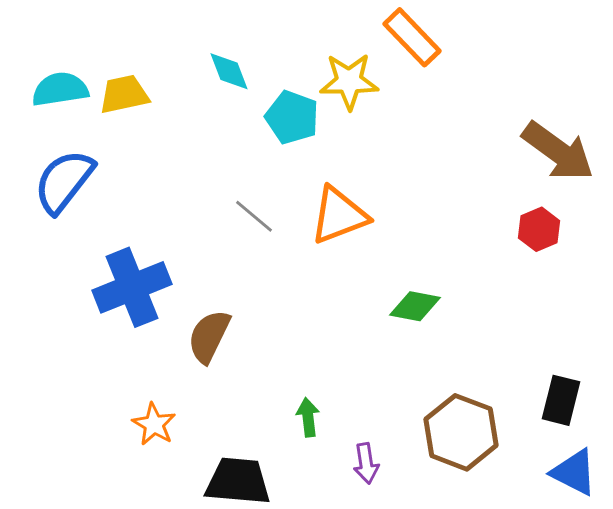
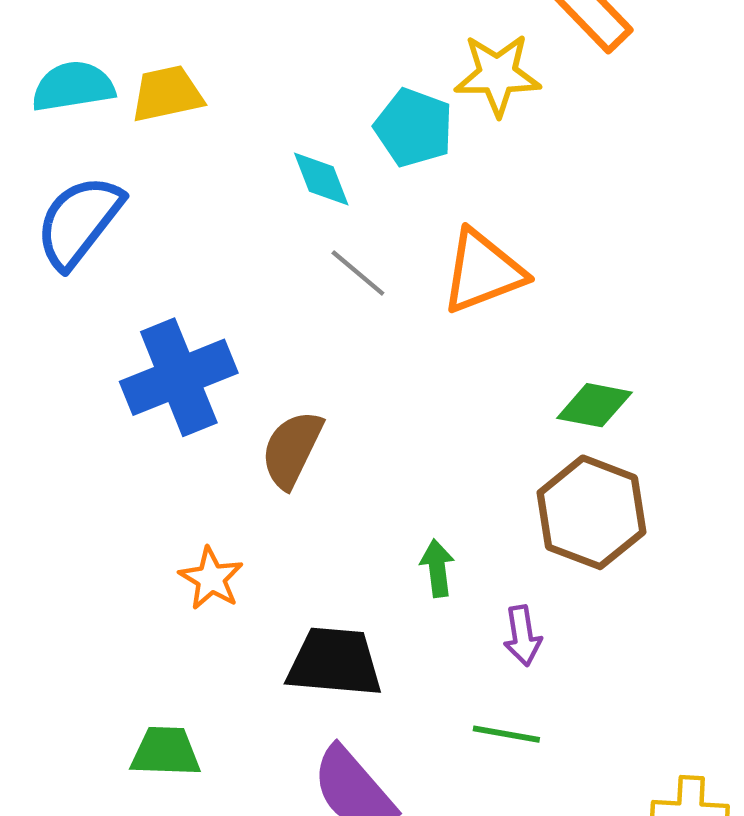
cyan diamond: (229, 71) -> (321, 179), moved
brown hexagon: (461, 432) -> (591, 512), moved

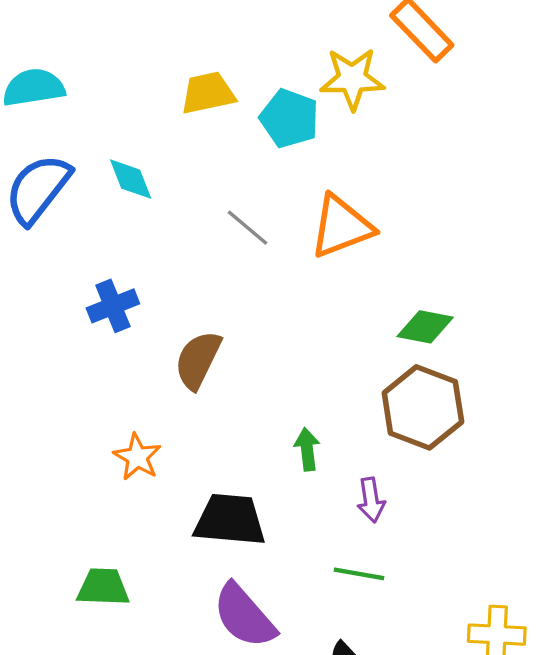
yellow trapezoid: (167, 94) -> (208, 93), moved
cyan diamond: (321, 179) -> (131, 179), moved
blue cross: (179, 377) -> (113, 306), size x0.6

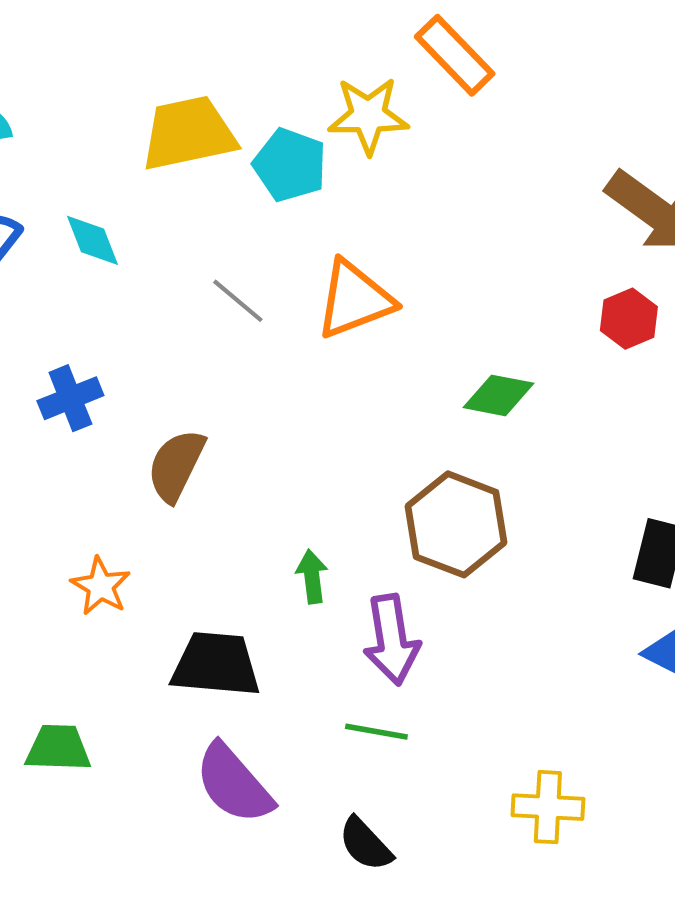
yellow trapezoid: (208, 93) -> (188, 133), size x1.4
green diamond: (425, 327) -> (499, 395), moved
purple arrow: (371, 500) -> (392, 640), size x1.6

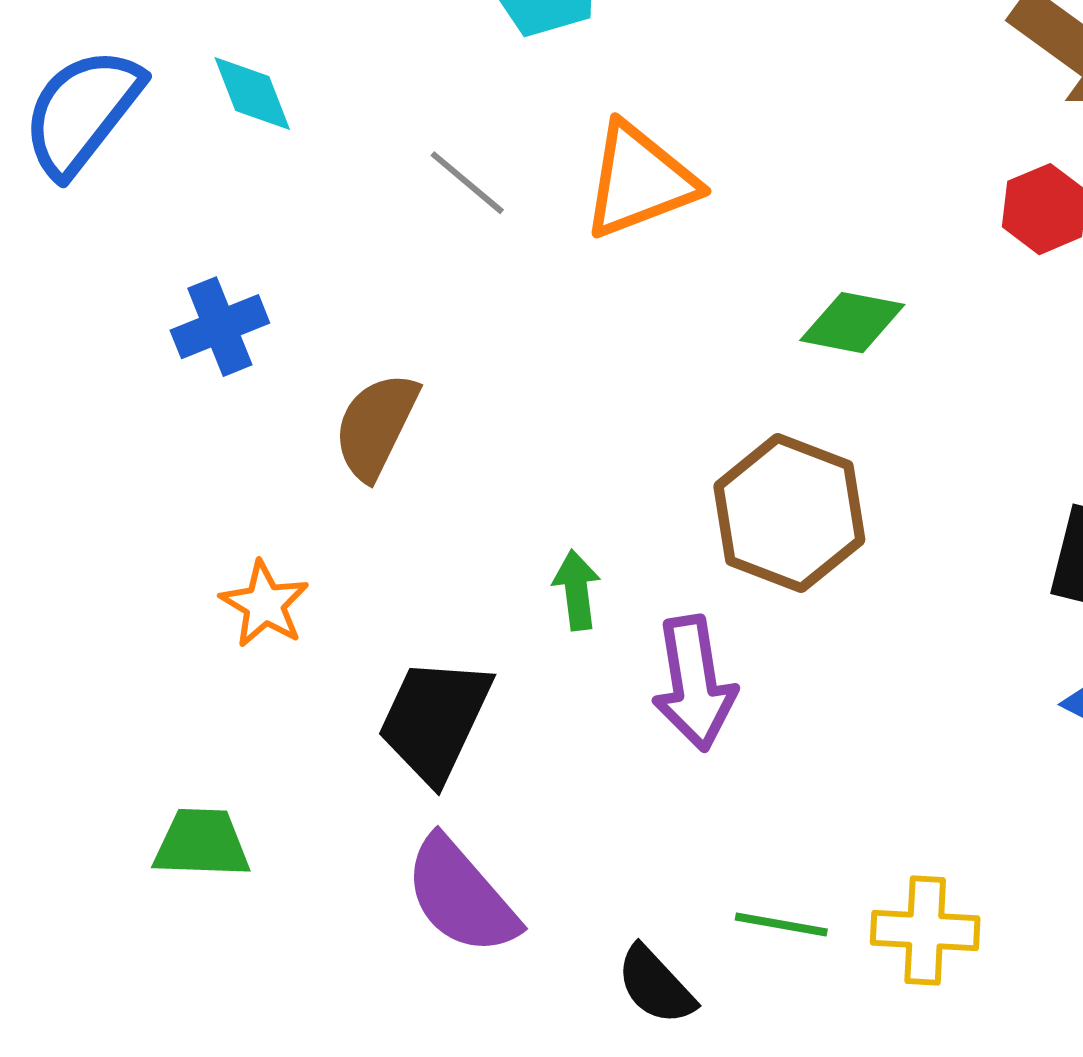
black trapezoid: (216, 664) -> (435, 720), turned -70
green line: (376, 732) -> (781, 924), moved

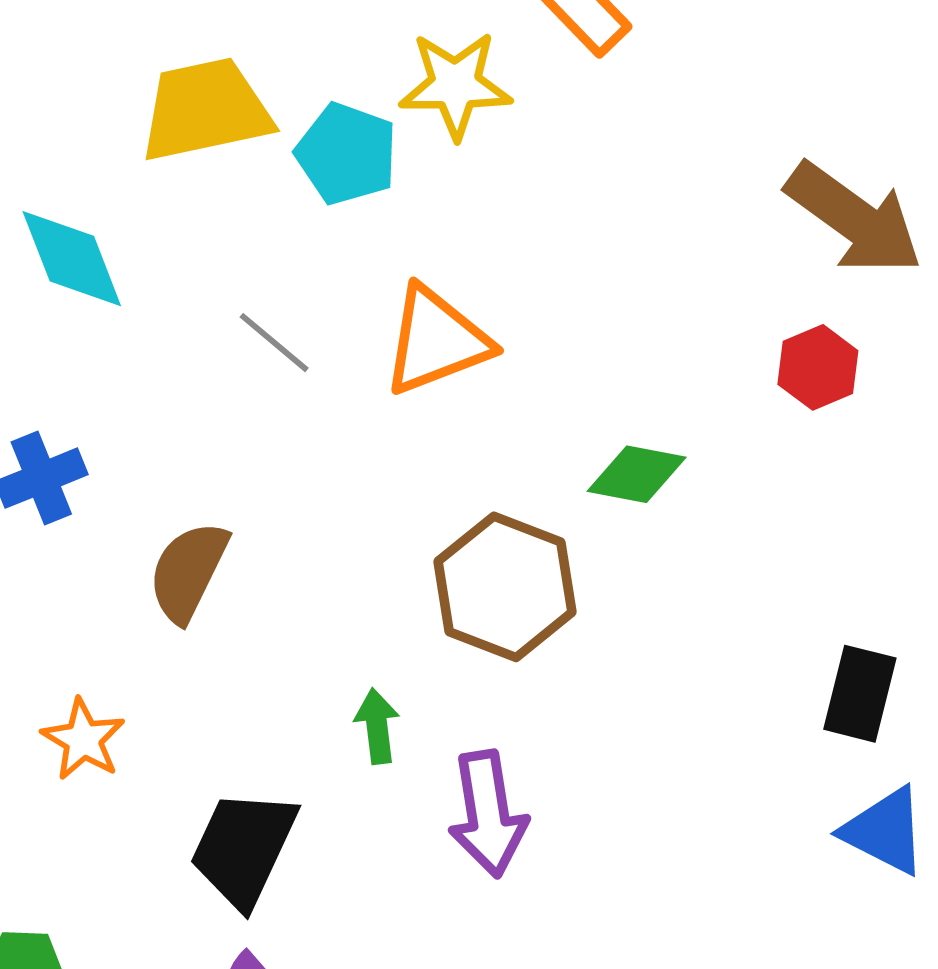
cyan diamond: (252, 94) -> (72, 259), size x1.4
brown hexagon: (789, 513) -> (505, 587), moved

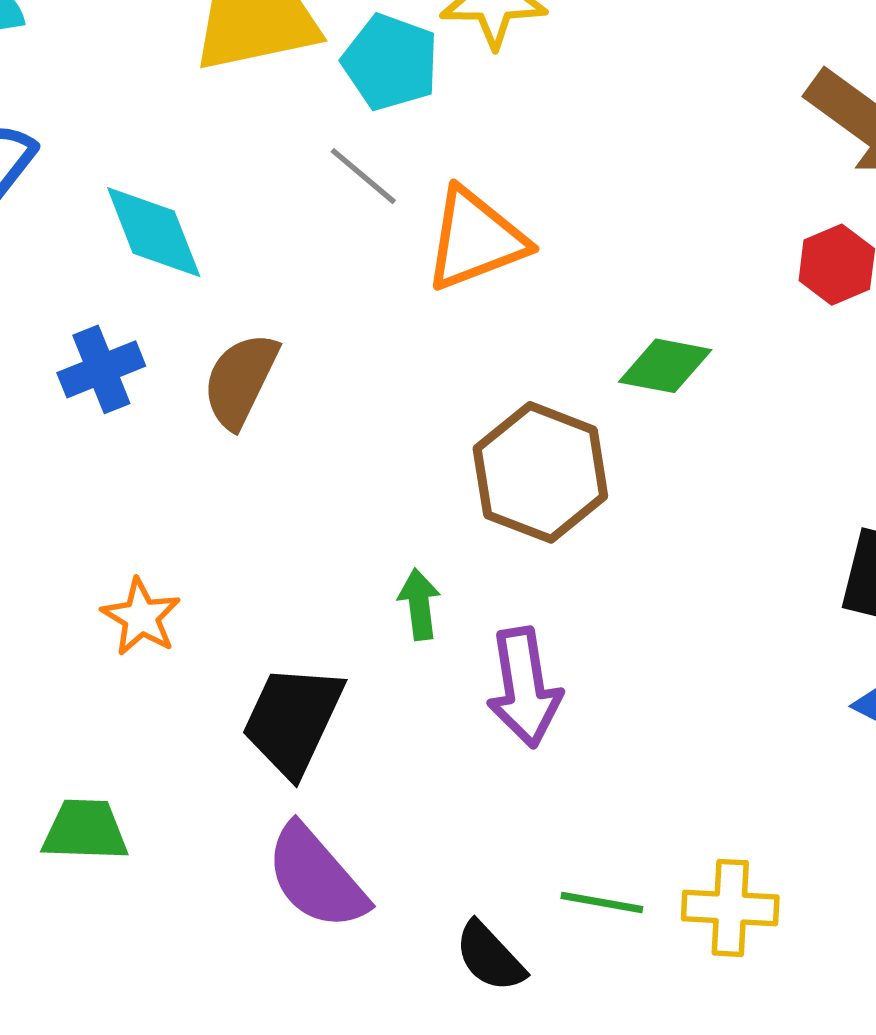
cyan diamond: (72, 259) -> (154, 232), moved
gray line: (274, 343) -> (363, 176), moved
brown semicircle: (188, 572) -> (240, 380), moved

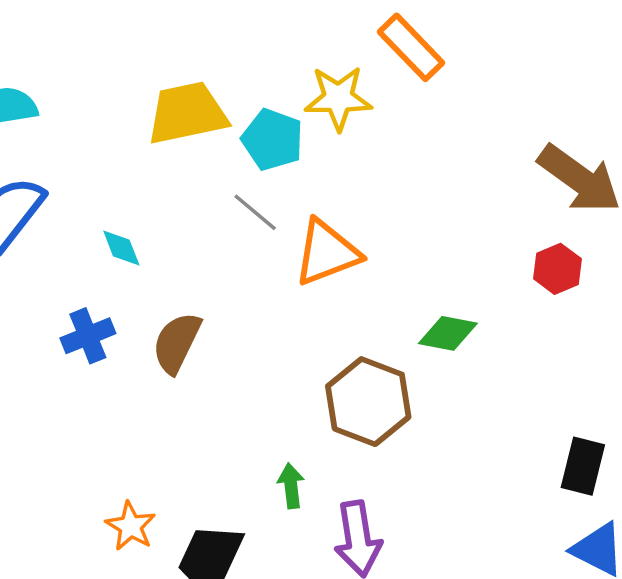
cyan diamond: (154, 232) -> (121, 248), size x0.6
orange star: (141, 617) -> (131, 526), moved

